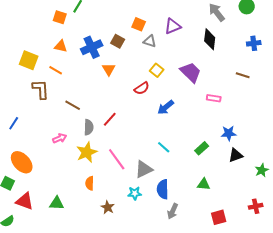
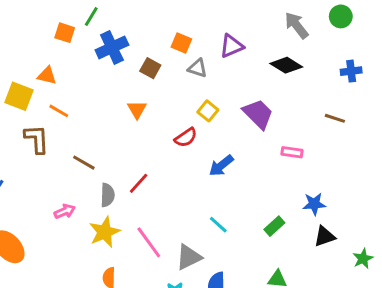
black diamond: (210, 39) -> (286, 65), turned -65
orange triangle: (61, 46) -> (47, 76), moved
blue cross: (92, 47) -> (112, 47), moved

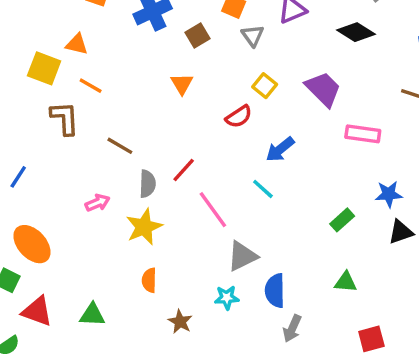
brown square: (150, 68) -> (197, 36), turned 30
gray triangle: (198, 68) -> (253, 36), turned 36
pink rectangle: (292, 152) -> (363, 134), size x1.4
cyan line: (218, 225) -> (263, 189), moved
pink line: (149, 242) -> (213, 210), moved

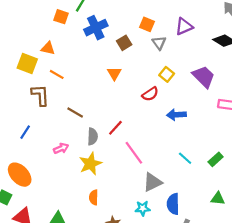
blue arrow: (280, 149) -> (176, 115), turned 36
blue line: (18, 177) -> (25, 132), moved
cyan line: (263, 189) -> (185, 158), moved

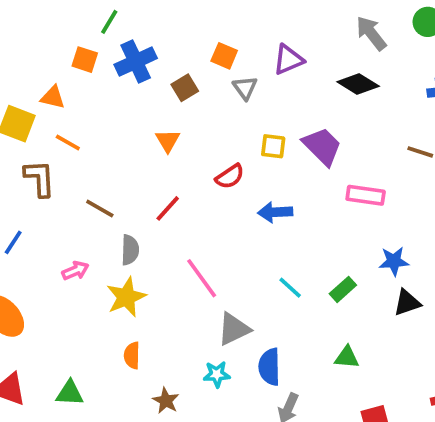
orange square: (61, 17) -> (85, 60), moved
yellow square: (167, 74) -> (273, 146), moved, turned -32
red line: (115, 128) -> (168, 208), moved

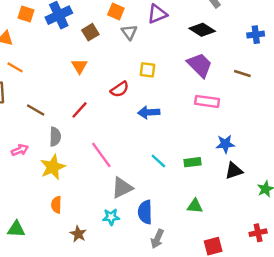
purple trapezoid: (322, 146) -> (200, 65), moved
green rectangle: (343, 289) -> (192, 162), turned 35

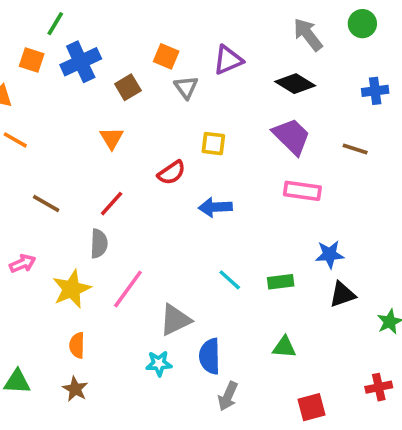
gray semicircle: (55, 137) -> (99, 244), moved
pink line: (101, 155) -> (128, 289), moved, turned 72
brown star: (78, 234) -> (75, 389), moved

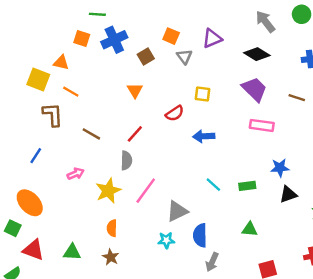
green line: (55, 24) -> (97, 14), turned 63

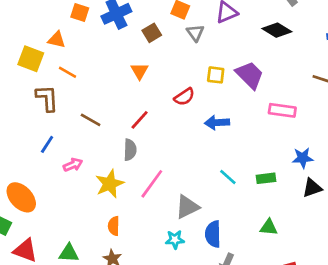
purple trapezoid: (254, 89) -> (250, 75), moved
blue line: (36, 156) -> (47, 144), moved

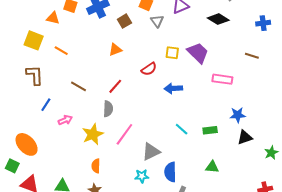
orange triangle: (57, 40) -> (53, 18), moved
orange triangle: (140, 71) -> (115, 50), turned 40
brown L-shape: (47, 98) -> (35, 75), moved

